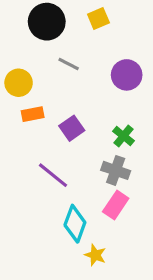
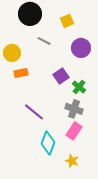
yellow square: (98, 19) -> (67, 21), moved
purple square: (72, 128) -> (61, 76), moved
yellow star: (95, 255) -> (72, 161), moved

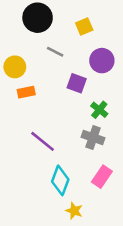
purple square: (61, 76) -> (77, 83), moved, turned -35
pink rectangle: (74, 131) -> (102, 177), moved
yellow star: (72, 161) -> (74, 211), moved

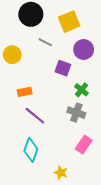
yellow square: (84, 26) -> (69, 22), size x1.5
orange rectangle: (26, 92) -> (25, 92), moved
cyan diamond: (60, 180) -> (31, 150), moved

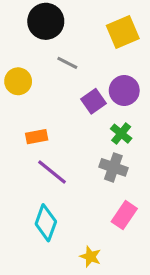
yellow square: (69, 22) -> (123, 32), moved
purple circle: (84, 50) -> (124, 91), moved
purple square: (63, 68) -> (93, 101), turned 35

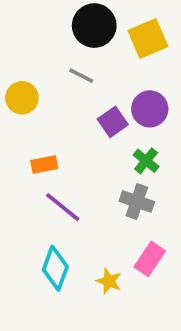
black circle: (46, 21) -> (94, 26), moved
yellow star: (90, 257) -> (109, 281), moved

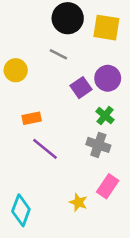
yellow square: (148, 39) -> (106, 28), turned 32
cyan diamond: (55, 268) -> (21, 210), moved

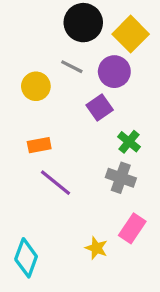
yellow square: (106, 28) -> (131, 34), turned 36
yellow circle: (16, 70) -> (36, 86), moved
purple circle: (108, 78) -> (114, 72), moved

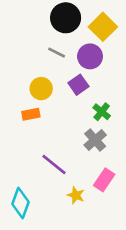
yellow circle: (36, 86) -> (41, 89), moved
gray cross: (121, 178) -> (95, 140), turned 30
purple line: (55, 183) -> (54, 164), moved

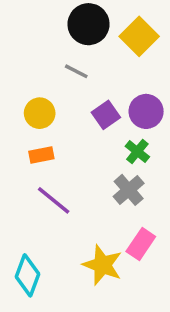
purple circle: (90, 56) -> (146, 111), moved
yellow circle: (41, 89) -> (40, 113), moved
purple line: (54, 164) -> (54, 200), moved
yellow star: (76, 195) -> (102, 265), size x1.6

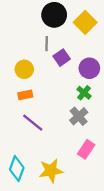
gray line: (76, 71) -> (47, 44), turned 64
purple square: (106, 115) -> (62, 58), moved
yellow star: (102, 265) -> (51, 171), moved, turned -30

